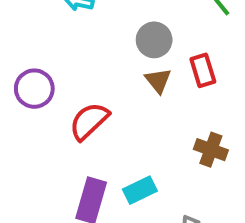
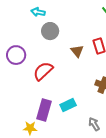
gray circle: (154, 40) -> (50, 31), moved

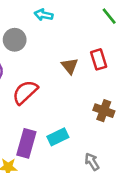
cyan arrow: (38, 12) -> (43, 15), moved
gray circle: (50, 31) -> (15, 40), moved

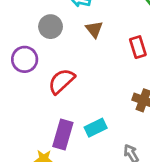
brown triangle: (70, 66) -> (94, 29), moved

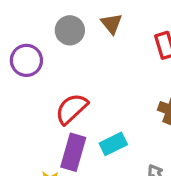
gray circle: (51, 27) -> (70, 30), moved
red semicircle: (61, 81) -> (72, 109), moved

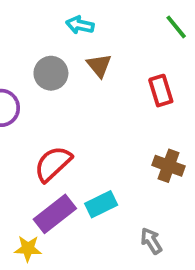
purple rectangle: (73, 152) -> (55, 214), turned 36

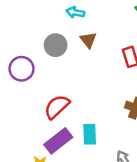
cyan rectangle: (101, 204) -> (90, 134), turned -66

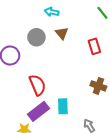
red semicircle: (57, 107) -> (37, 85), turned 110

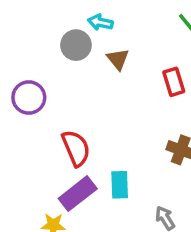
gray circle: (36, 37) -> (76, 45), moved

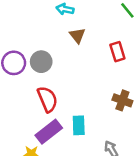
gray circle: (76, 45) -> (41, 62), moved

